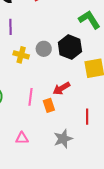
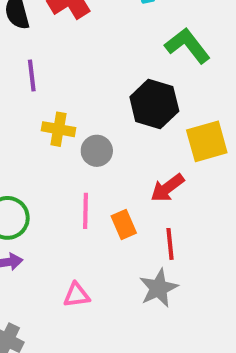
gray circle: (44, 49) -> (97, 151), moved
red arrow: (61, 88) -> (167, 188), moved
red line: (87, 117) -> (170, 244), moved

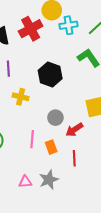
black hexagon: (154, 104) -> (50, 74), moved
gray circle: (97, 151) -> (55, 118), moved
gray star: (159, 288) -> (49, 180), moved

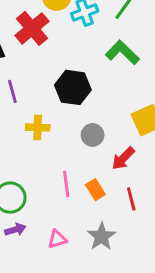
gray circle: (55, 118) -> (93, 135), moved
pink triangle: (25, 182) -> (57, 239), moved

